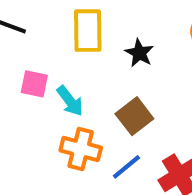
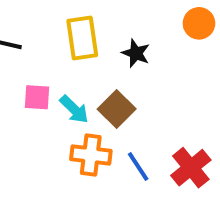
brown square: (134, 116) -> (117, 109), moved
blue line: (126, 167) -> (138, 167), turned -76

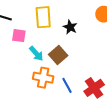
pink square: (37, 97) -> (19, 36), moved

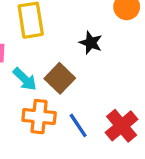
black star: (70, 27) -> (91, 43), moved

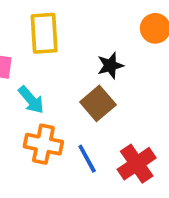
black star: (91, 43) -> (110, 65), turned 30
brown square: (60, 78) -> (98, 103), moved

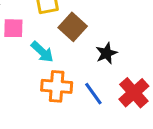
black star: (110, 65) -> (106, 53), moved
brown square: (98, 103) -> (73, 27), moved

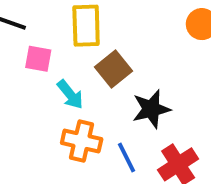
black star: (106, 53) -> (151, 109), size x1.4

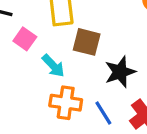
pink square: (38, 59) -> (25, 39), turned 30
brown square: (114, 69) -> (87, 42), turned -32

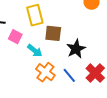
orange cross: (66, 103) -> (45, 72), turned 36

